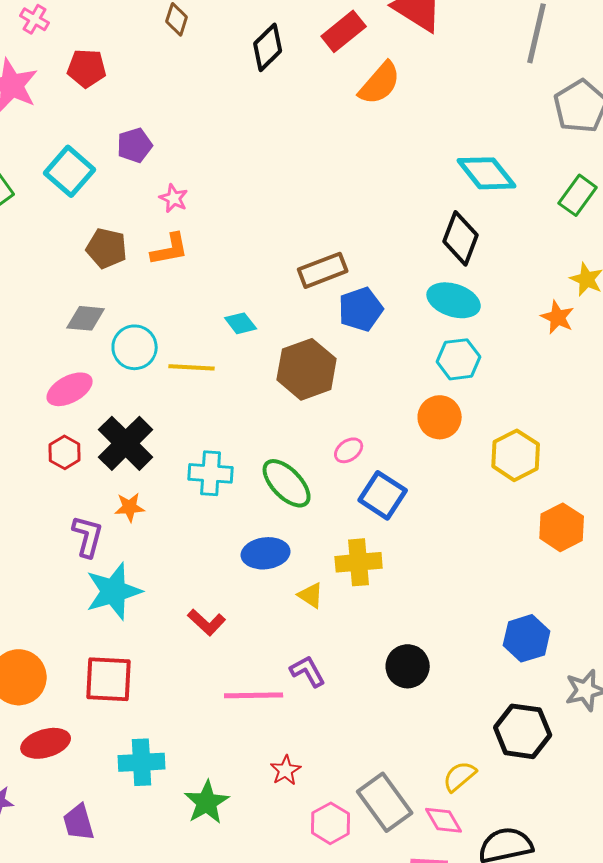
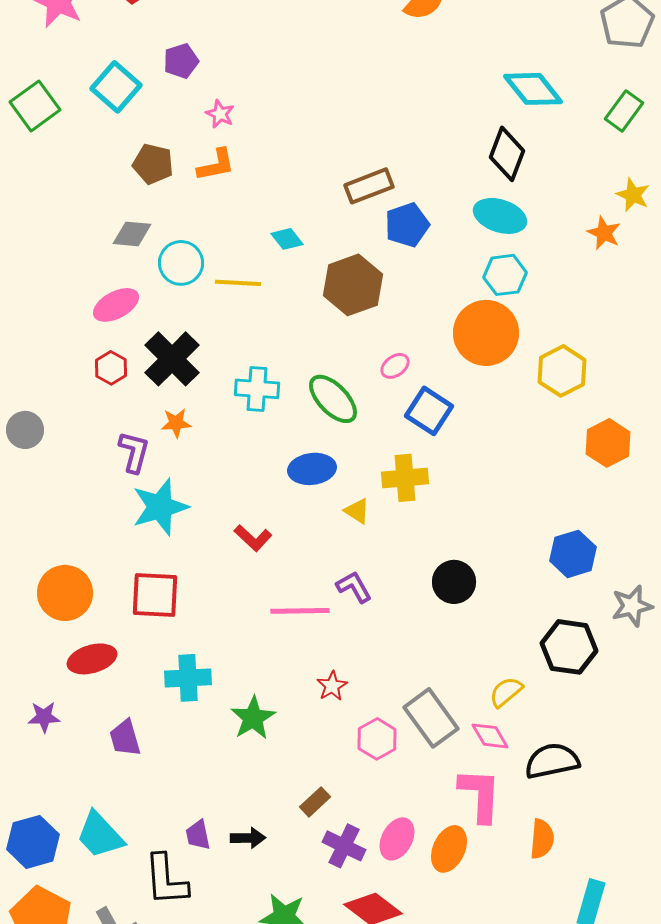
orange circle: (440, 417) -> (486, 333), size x1.5

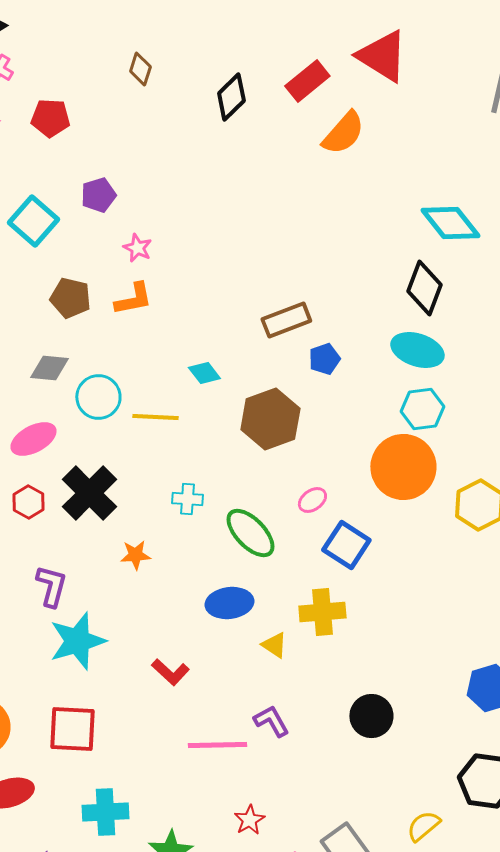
blue pentagon: (407, 225) -> (324, 359), size x0.7
cyan cross: (257, 389) -> (187, 499), moved, size x0.7
orange star: (176, 423) -> (135, 555), moved

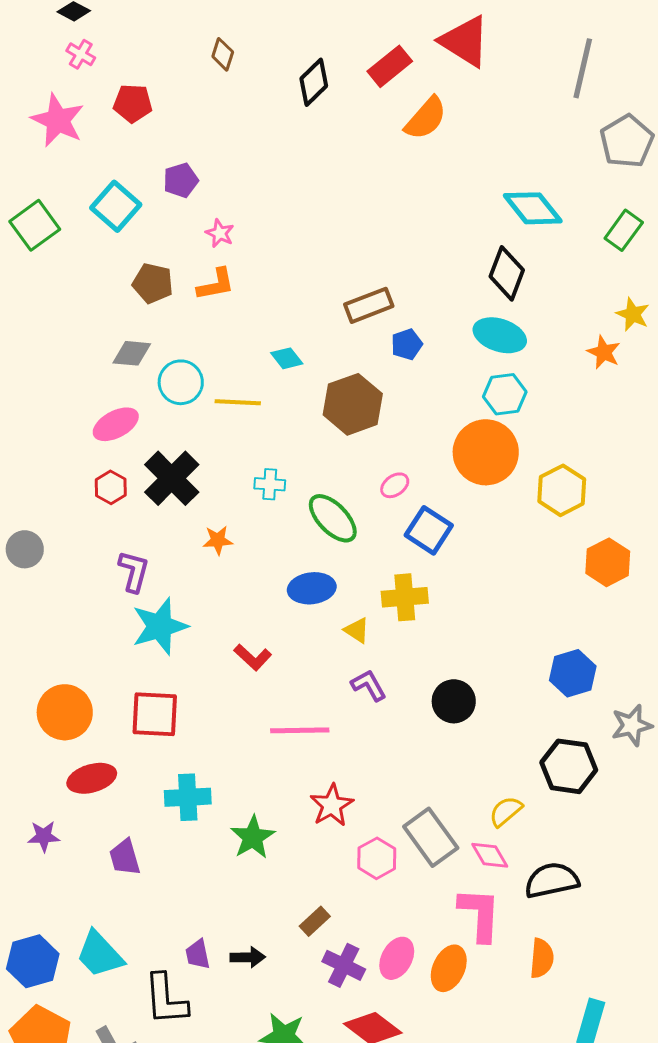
purple L-shape: (271, 721) -> (369, 685), moved
red star: (249, 820) -> (332, 805), size x1.4

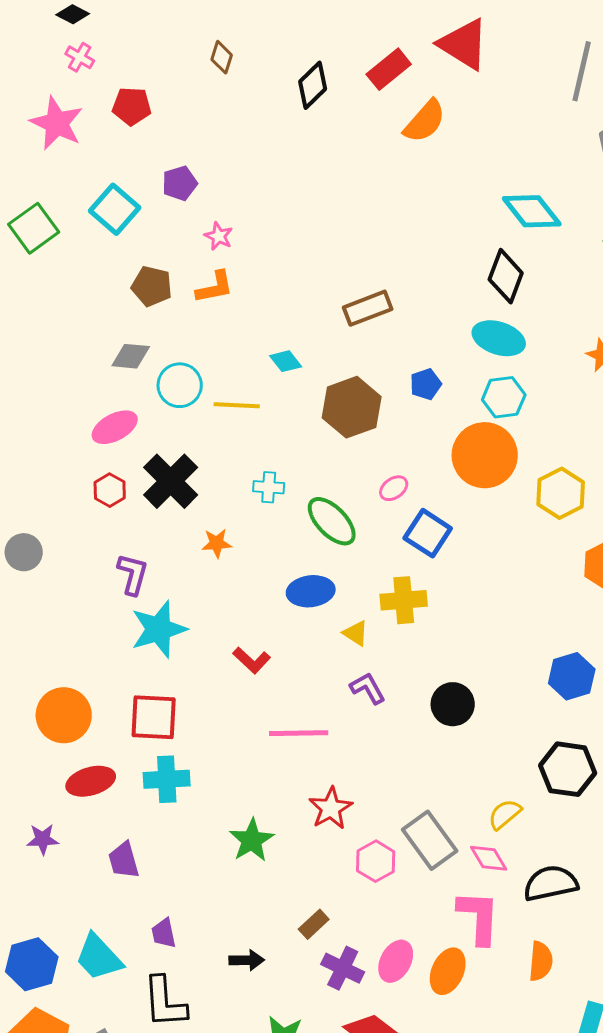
blue pentagon: (407, 344) -> (426, 384), moved
cyan cross: (188, 797) -> (167, 779), moved
purple trapezoid: (198, 954) -> (164, 933), moved

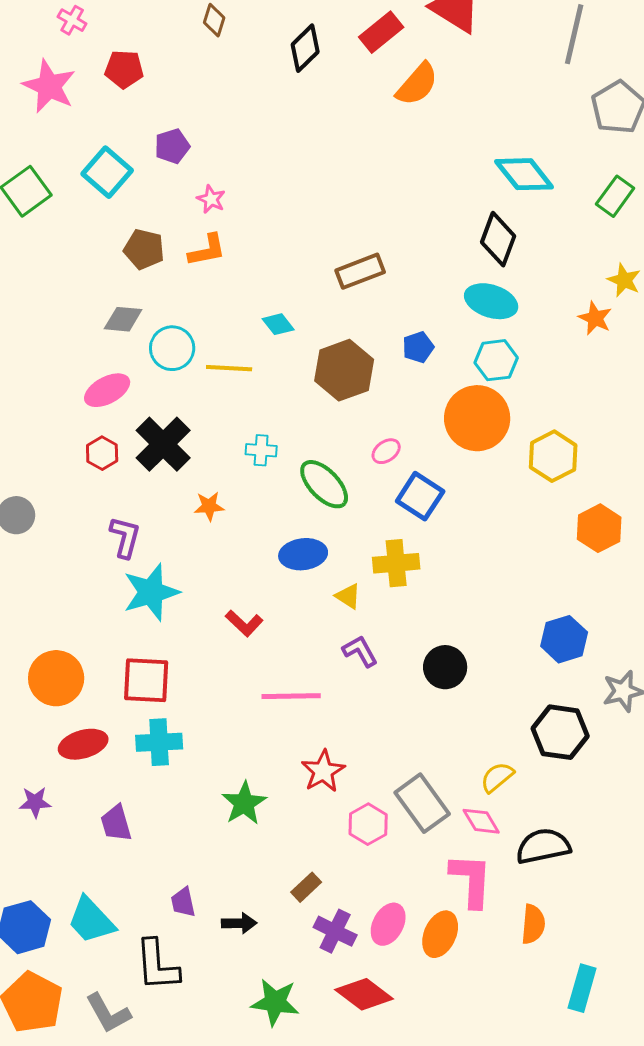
purple trapezoid: (164, 933) -> (183, 902), moved

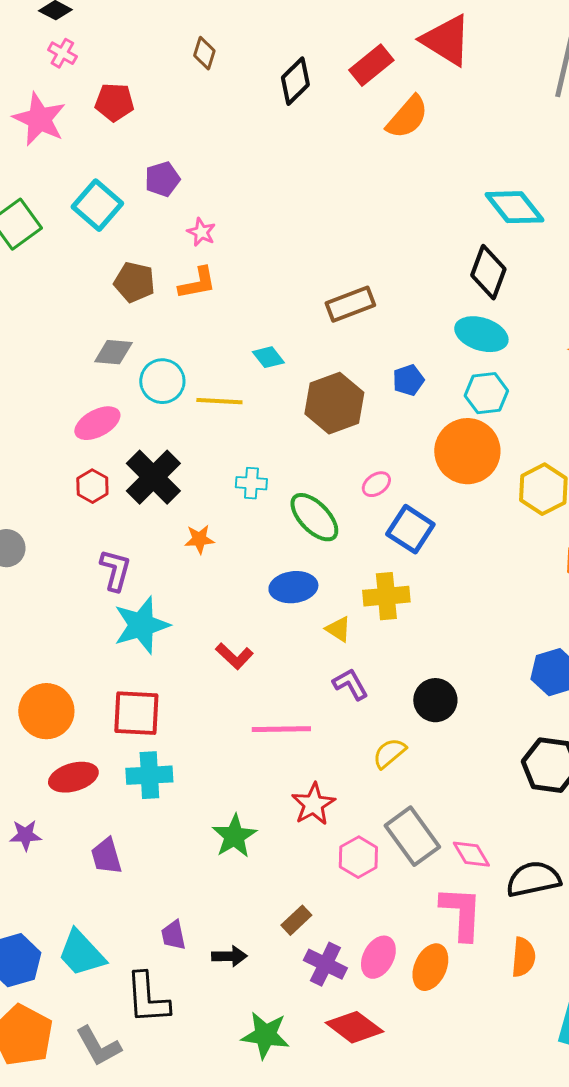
yellow semicircle: (497, 777) -> (389, 753), moved

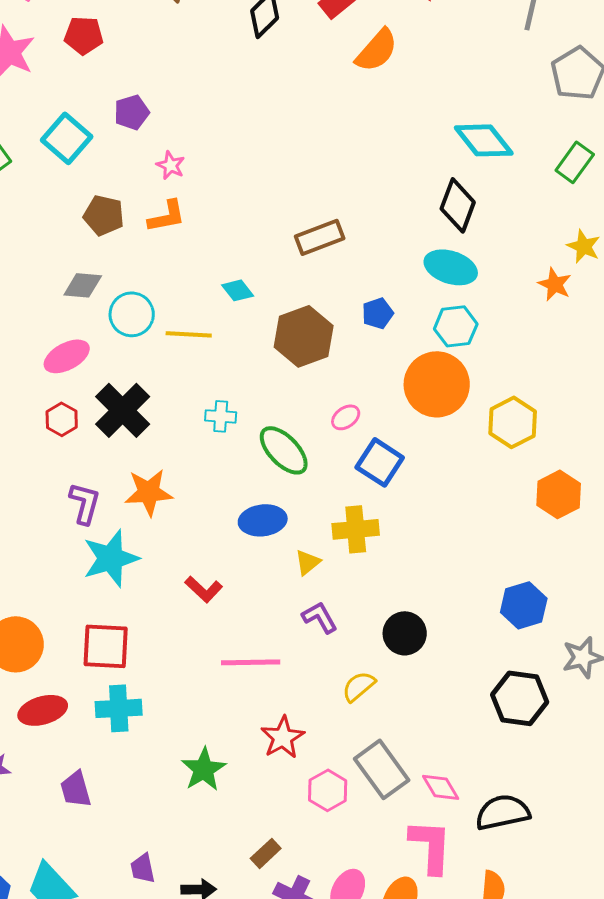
orange star: (199, 539) -> (149, 492), moved, size x1.6
yellow triangle: (338, 629) -> (308, 562), turned 48

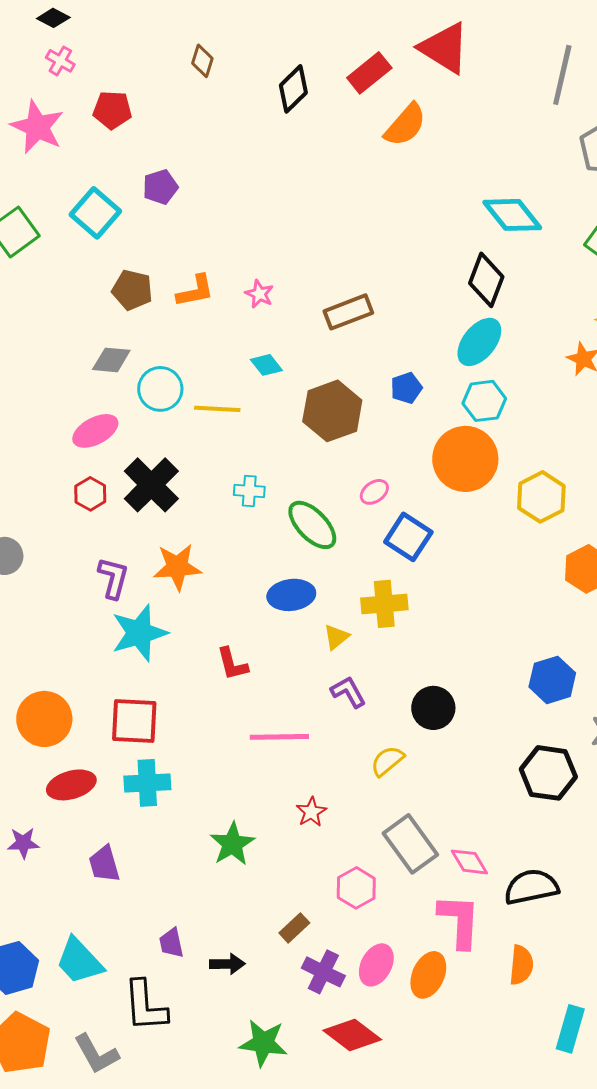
pink star: (171, 165) -> (259, 294), moved
cyan ellipse: (451, 267) -> (479, 342), turned -69
red L-shape: (204, 589) -> (232, 664), turned 33
red star: (283, 737) -> (311, 812), size x0.7
pink hexagon: (328, 790) -> (356, 888), moved

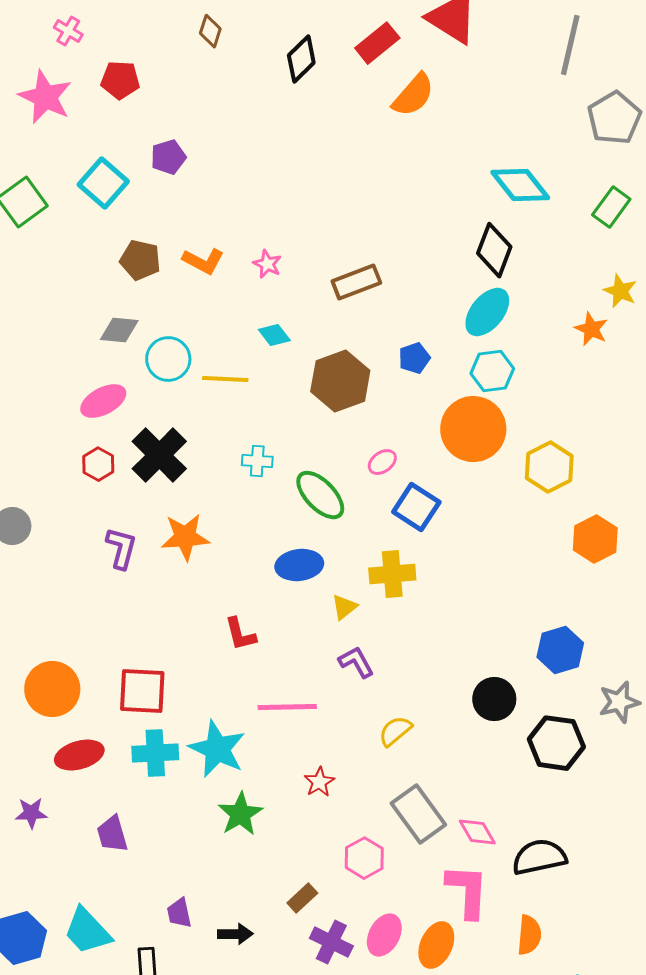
orange L-shape: (195, 291) -> (203, 261), turned 39
cyan star: (139, 633) -> (217, 749), moved, turned -30
black circle: (433, 708) -> (494, 699), moved

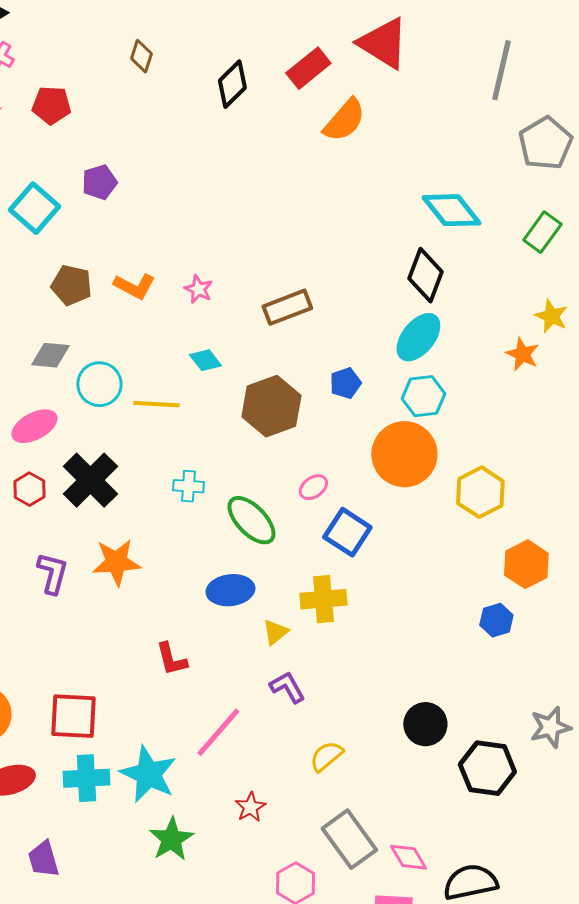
blue hexagon: (560, 650) -> (496, 620), moved, size x0.7
pink line: (287, 707) -> (218, 732), turned -48

